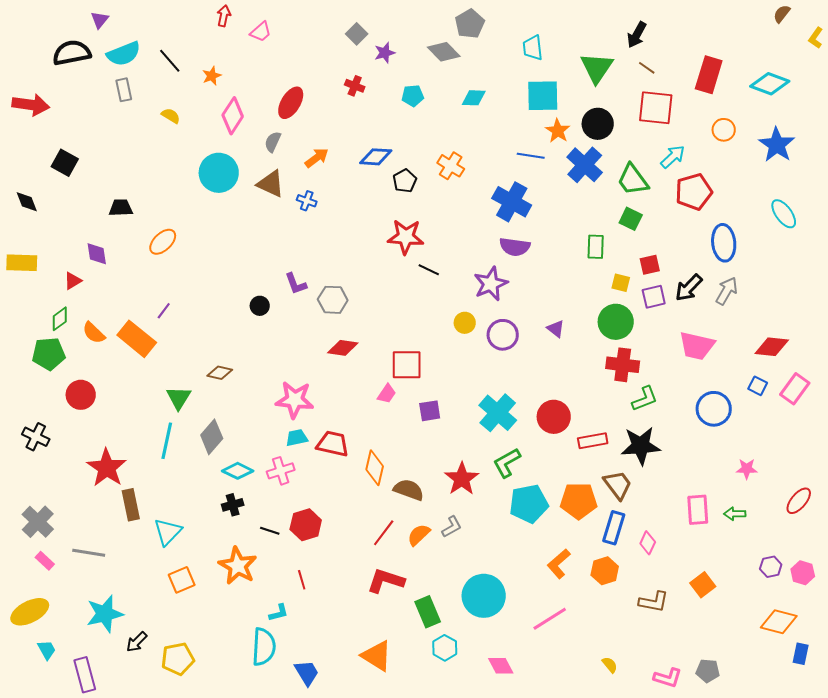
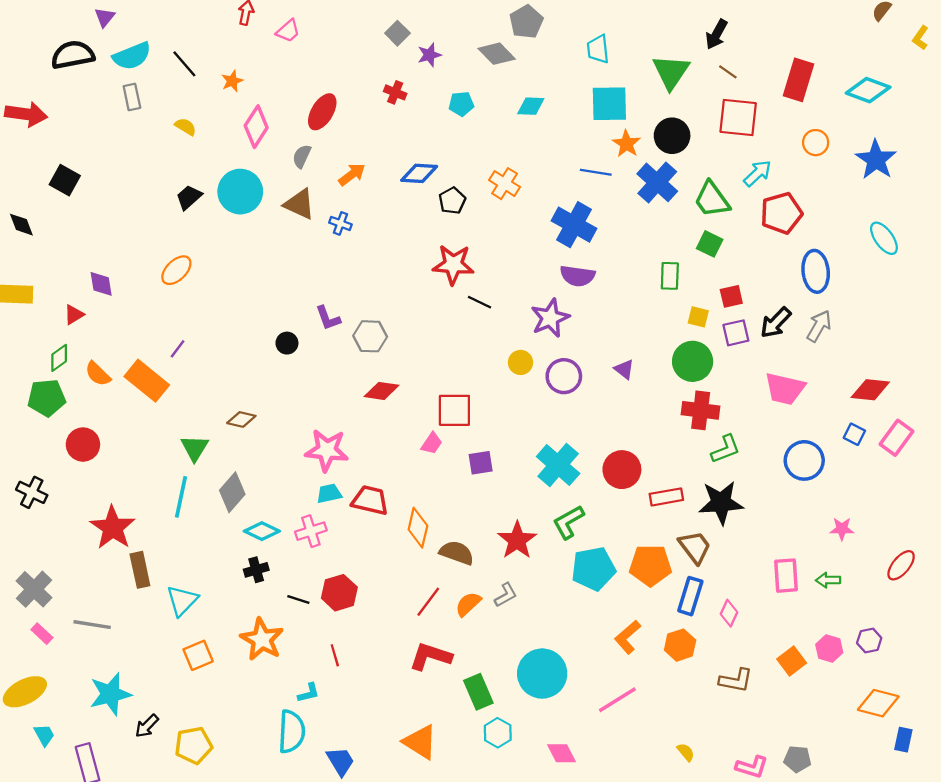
black trapezoid: (121, 208) -> (189, 197), moved, turned -40
pink hexagon: (803, 573) -> (829, 648), moved

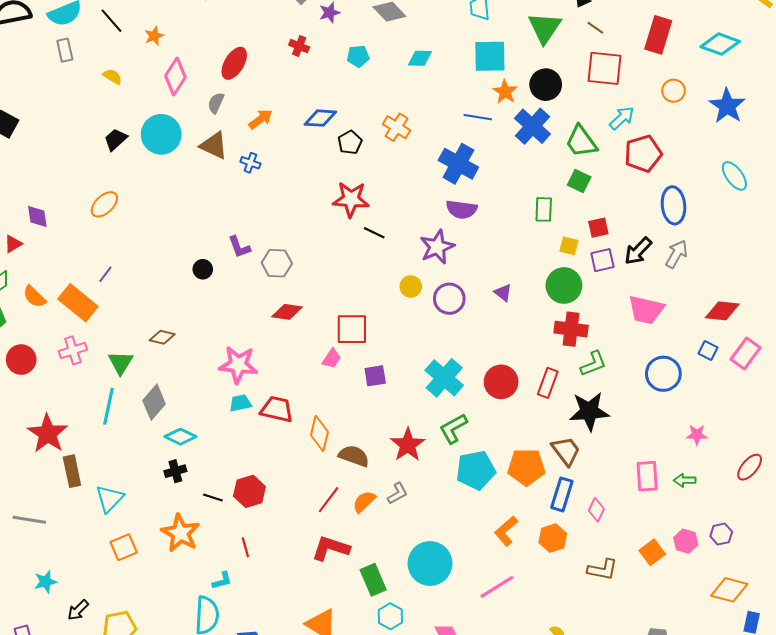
red rectangle: (666, 497) -> (548, 383), moved, turned -60
pink cross: (311, 531) -> (73, 350), moved
cyan star: (110, 694) -> (46, 582), size x0.6

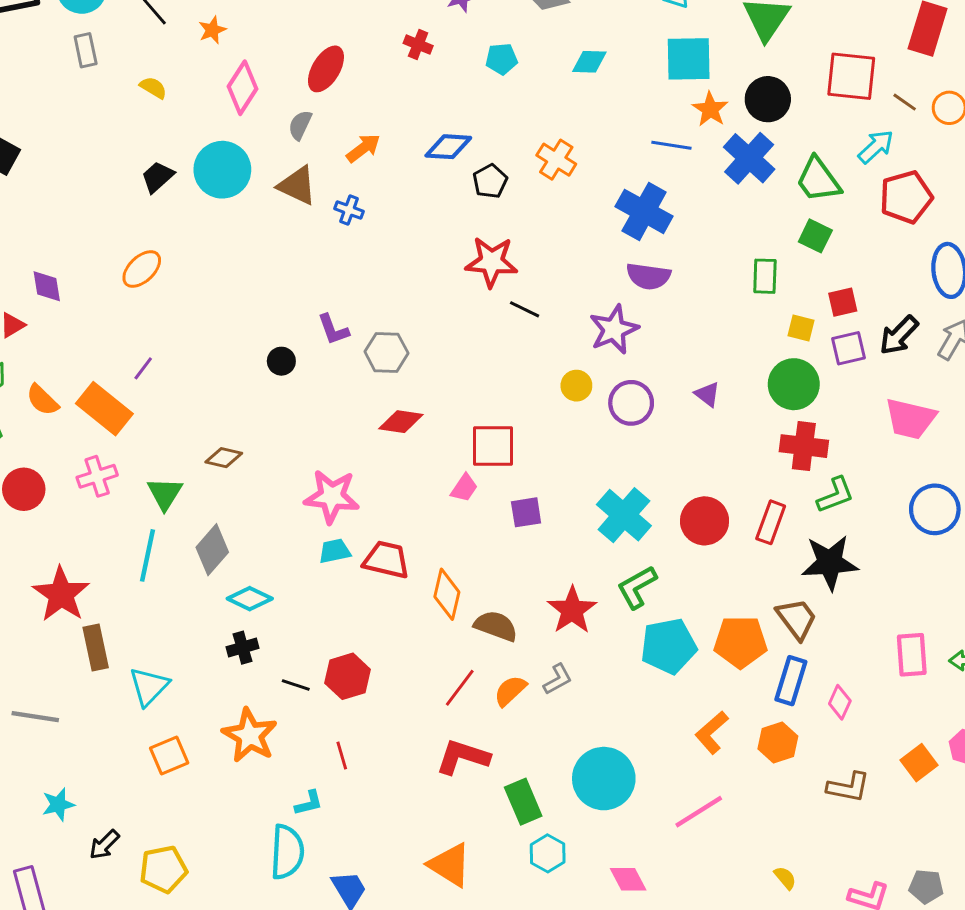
brown line: (595, 28) -> (905, 102), moved

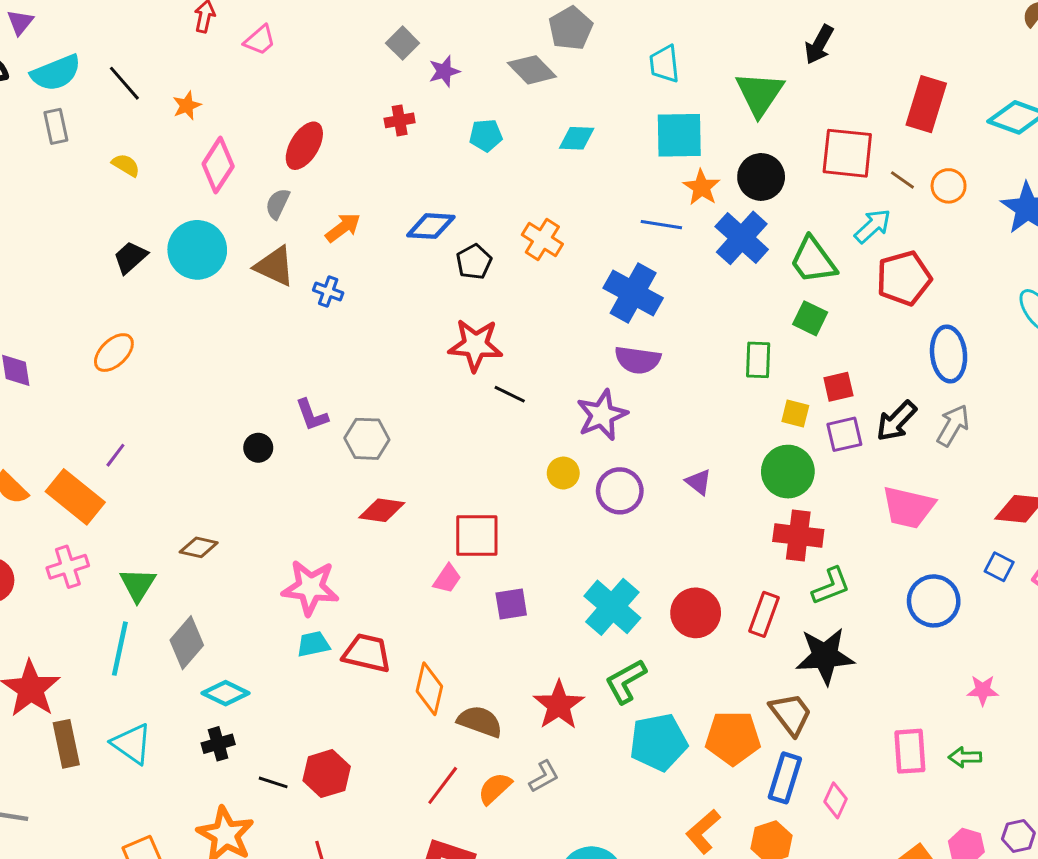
red cross: (418, 44) -> (400, 120), turned -32
cyan triangle: (149, 686) -> (132, 744), moved, turned -39

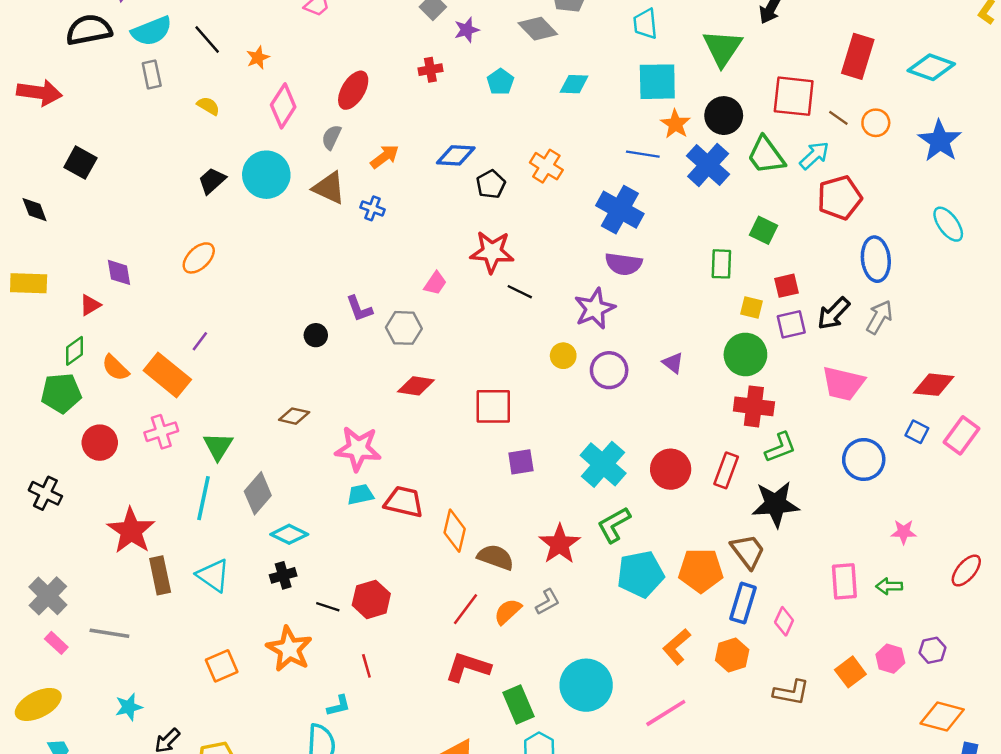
cyan pentagon: (486, 135) -> (500, 82), turned -30
green trapezoid: (813, 260) -> (766, 155), moved
brown diamond: (199, 547) -> (294, 416), moved
pink trapezoid: (447, 579) -> (435, 283), moved

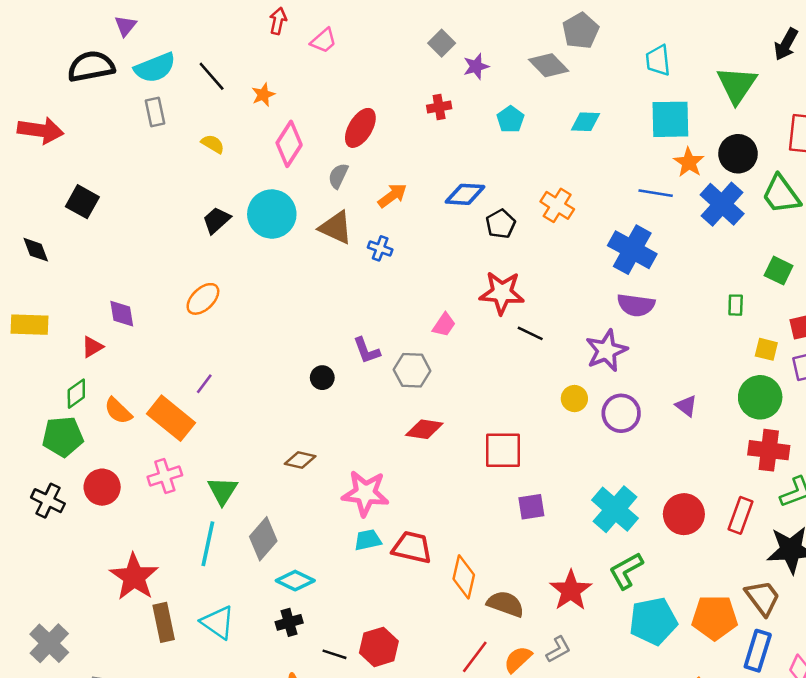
green rectangle: (721, 264) -> (736, 305), size x0.7
black cross: (45, 493) -> (48, 501), moved

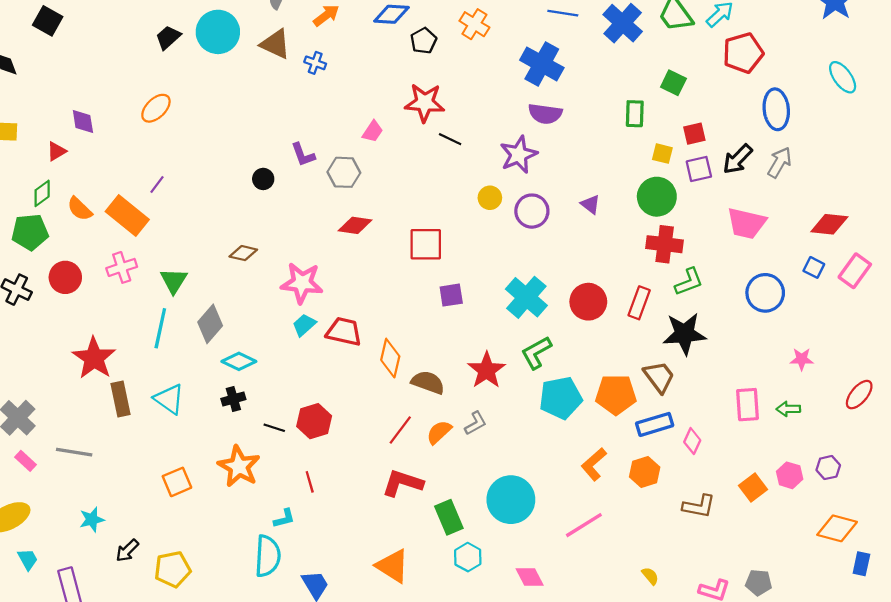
green rectangle: (736, 305) -> (635, 114), size x1.4
cyan trapezoid: (368, 540) -> (304, 325), turned -30
blue rectangle: (758, 651) -> (655, 424), turned 56

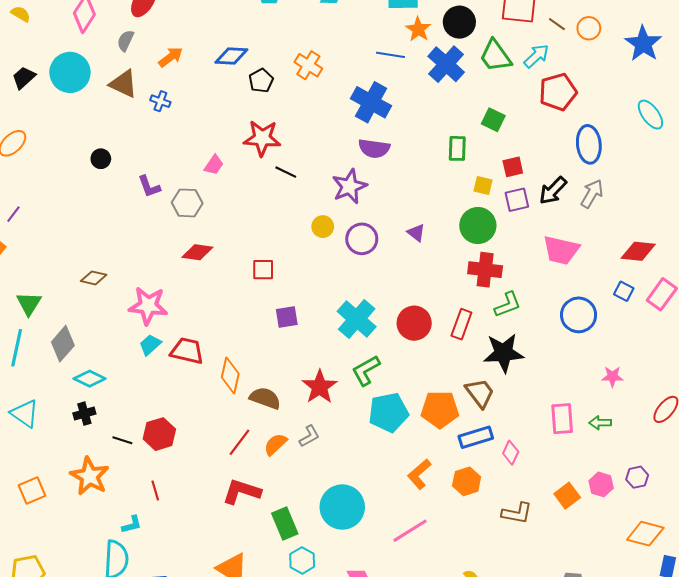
black circle: (263, 179) -> (101, 159), moved
red square: (426, 244) -> (263, 270), size x0.7

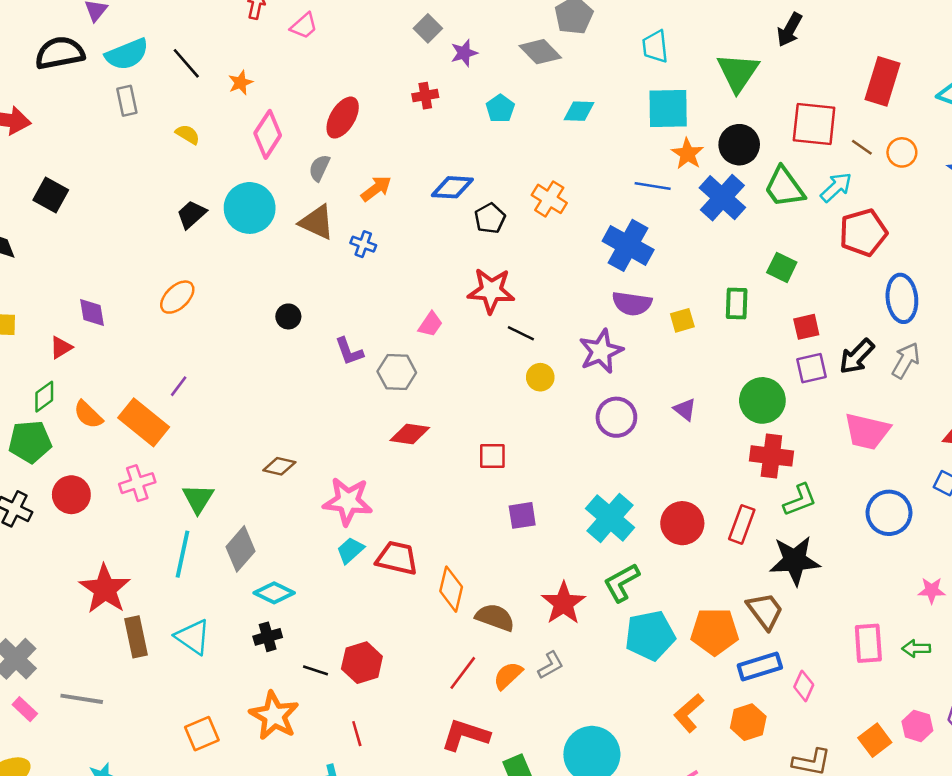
yellow square: (483, 185) -> (682, 320), moved, turned -30
yellow circle: (323, 227) -> (540, 377), moved

